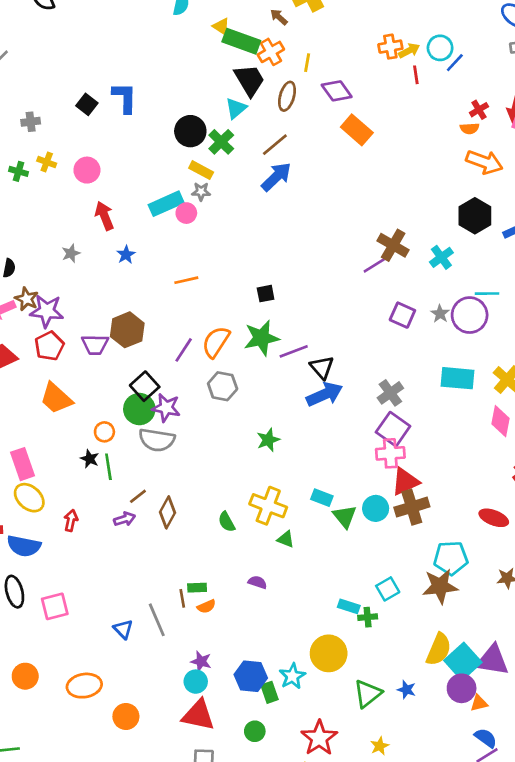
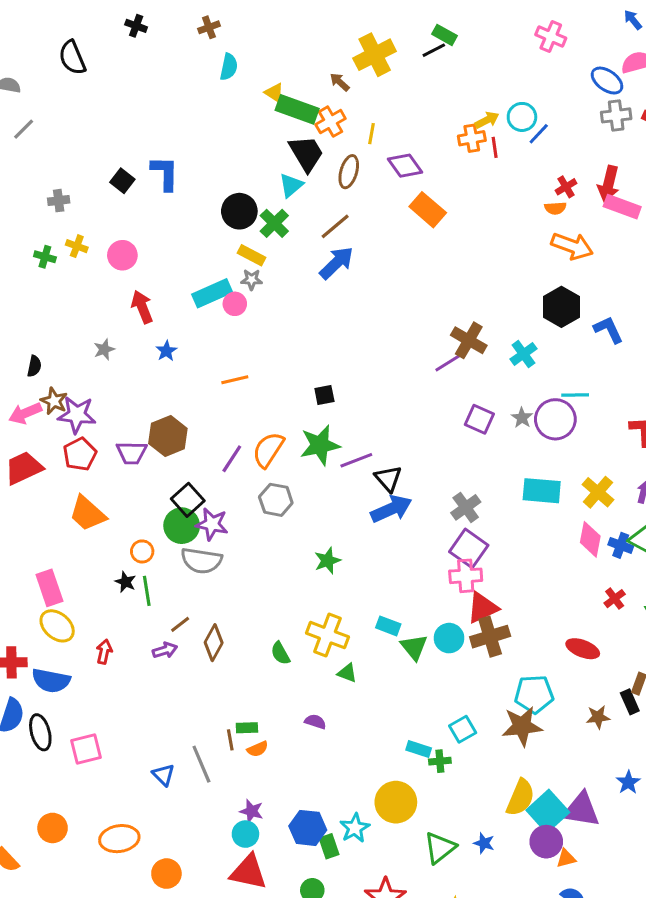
orange cross: (390, 47) -> (472, 138), moved

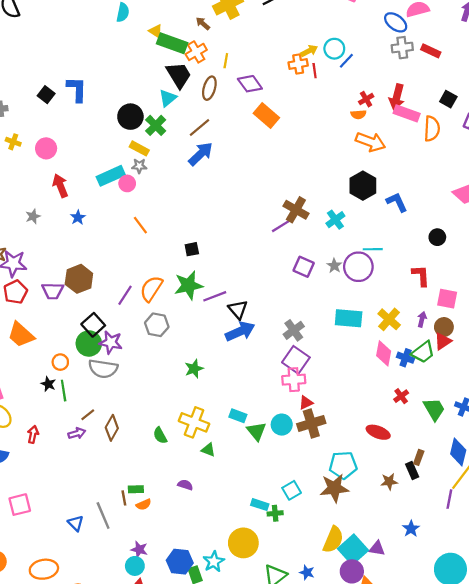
orange line: (235, 380) -> (140, 225), moved, turned 66
red triangle: (482, 608) -> (306, 403), size x0.6
purple triangle: (581, 810) -> (377, 548), size x0.6

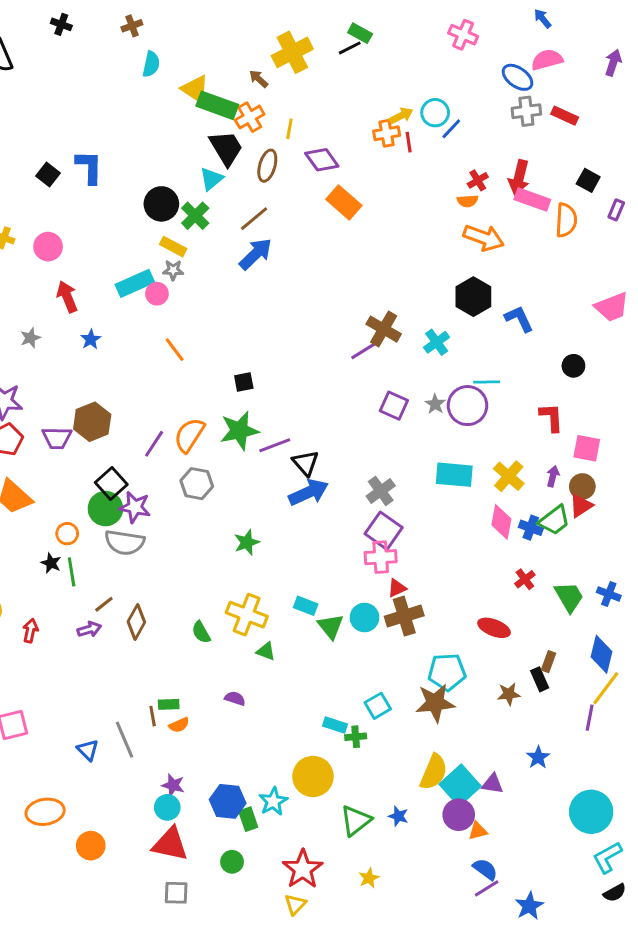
yellow triangle: (156, 31) -> (195, 89), size x1.5

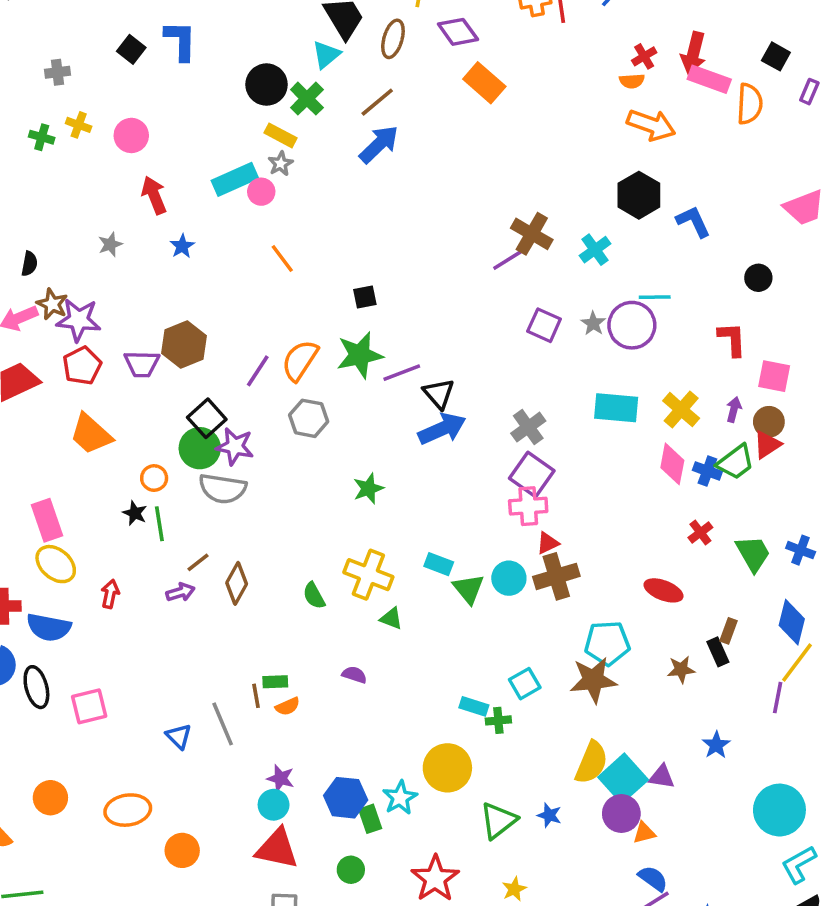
gray star: (173, 270) -> (281, 164), turned -30

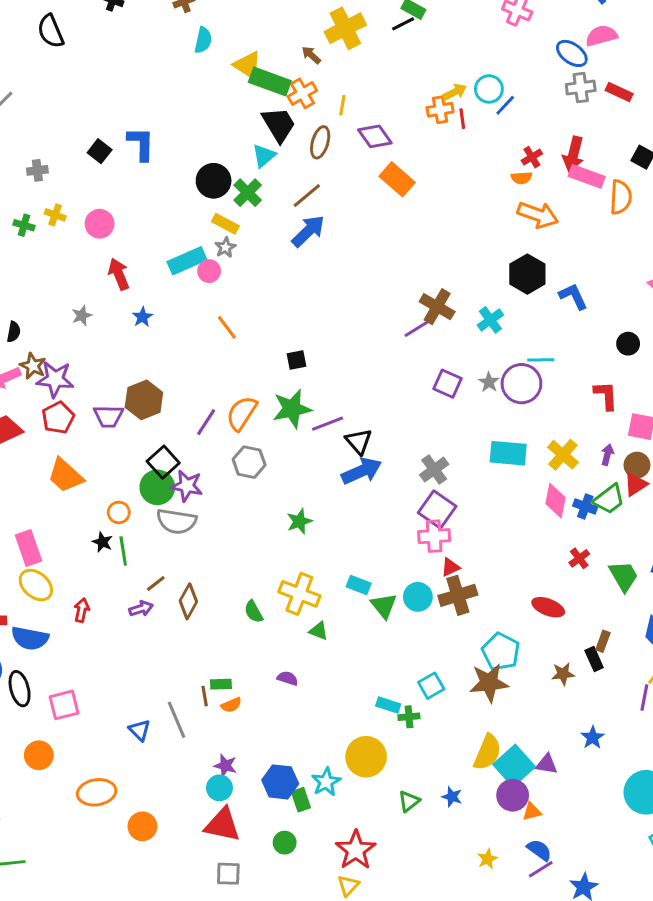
cyan pentagon: (607, 643) -> (501, 652), turned 30
orange circle: (50, 798) -> (39, 755), moved
green triangle: (498, 821) -> (409, 801), size x0.7
yellow star: (514, 889) -> (487, 859), moved

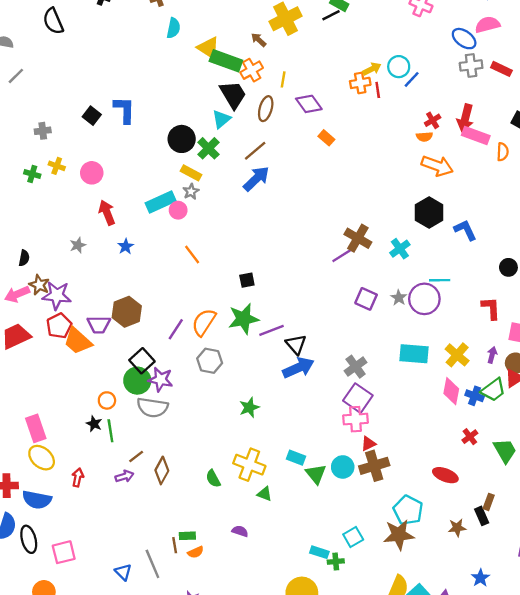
orange rectangle: (397, 179) -> (326, 138), size x0.6
orange semicircle: (621, 197) -> (503, 152), size x0.7
orange trapezoid: (65, 475) -> (78, 341), moved

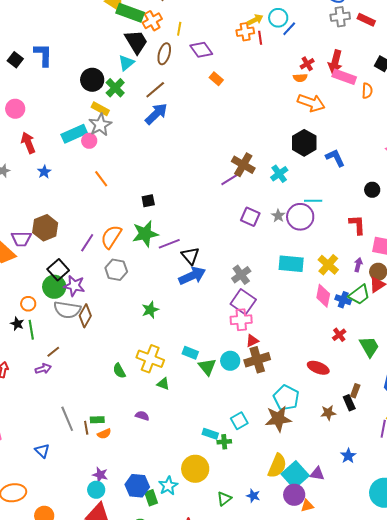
gray star: (191, 192) -> (100, 125), size x1.6
brown diamond: (162, 470) -> (85, 316), moved
gray line: (152, 564) -> (67, 419), moved

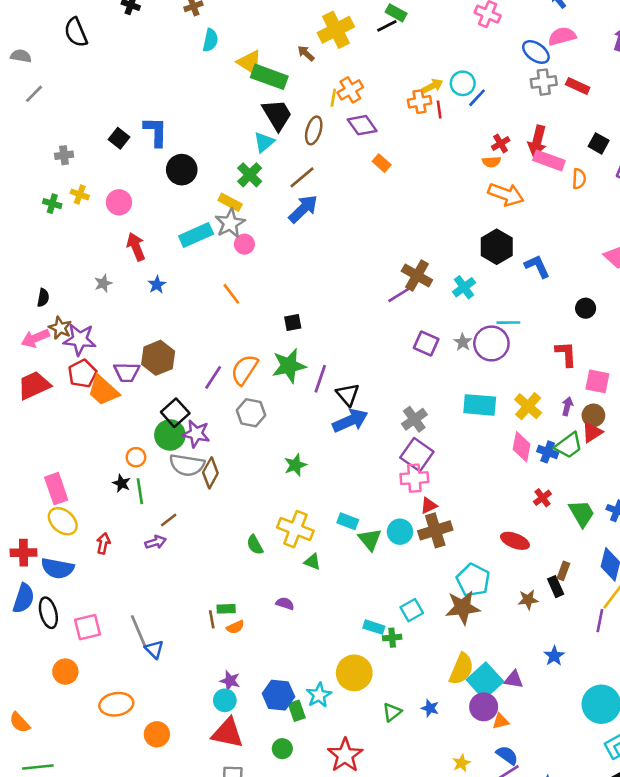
orange cross: (152, 21) -> (350, 90), moved
black circle: (92, 80) -> (182, 170), moved
pink circle: (89, 141) -> (244, 244), moved
purple line: (169, 244) -> (320, 379), turned -50
gray line: (67, 419) -> (139, 631), moved

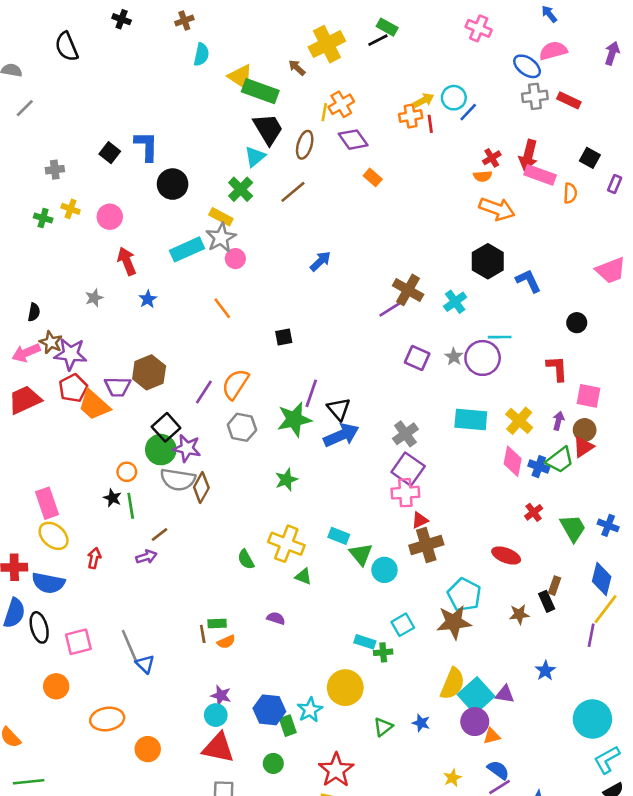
blue arrow: (303, 209) -> (320, 261), moved, size x0.7
green star: (289, 366) -> (294, 419), moved
cyan circle: (400, 532) -> (384, 570), moved

